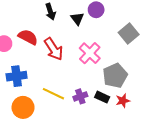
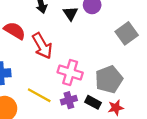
pink cross: (90, 53) -> (70, 73), moved, turned -30

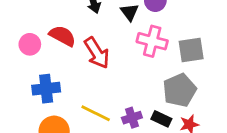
gray square: (127, 33) -> (191, 50), moved, turned 30
pink cross: (70, 73) -> (152, 41), moved

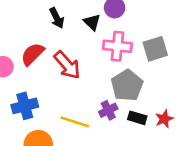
red semicircle: (62, 36) -> (32, 54), turned -65
gray pentagon: (180, 90) -> (127, 85), moved
purple cross: (132, 118) -> (108, 110), moved

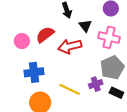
black triangle: (92, 22) -> (85, 26), moved
red arrow: (67, 65) -> (70, 46), turned 110

